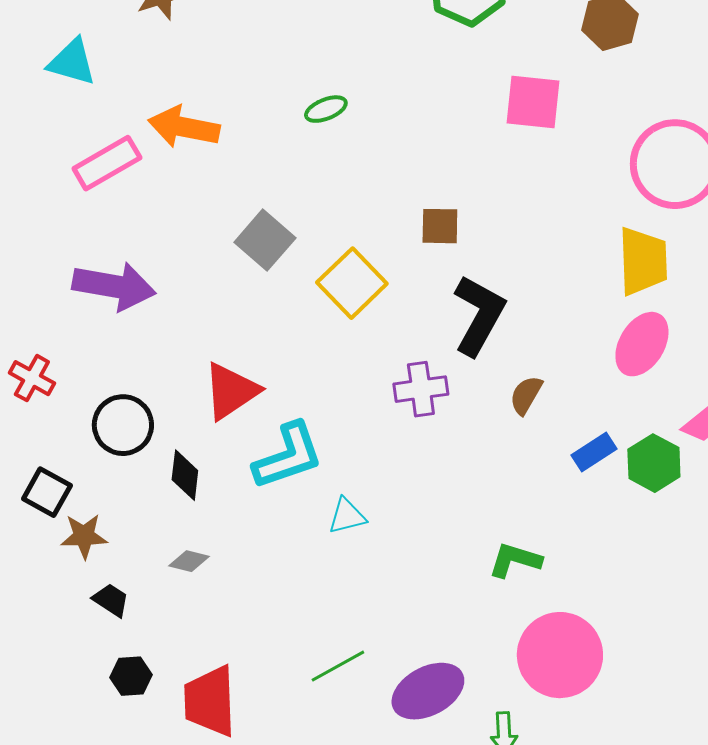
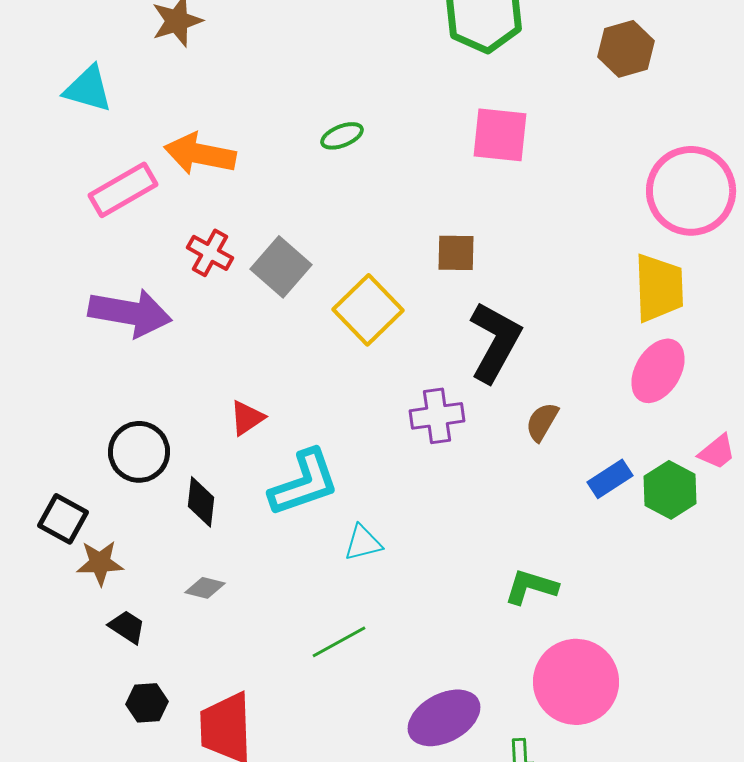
pink square: (533, 102) -> (500, 135), moved
red cross: (32, 378) -> (210, 253), moved
red triangle: (231, 391) -> (247, 418), size x0.6
green line: (338, 666) -> (339, 642), moved

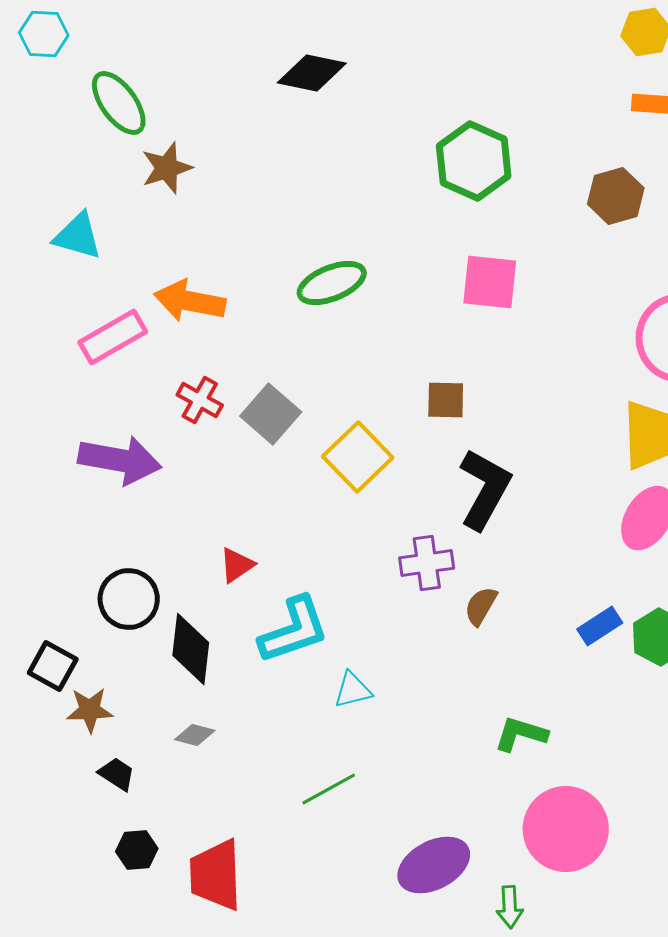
green ellipse: (342, 136) -> (332, 283), size x1.6
brown semicircle: (542, 422) -> (481, 606), moved
black diamond: (201, 502) -> (191, 649), size x1.4

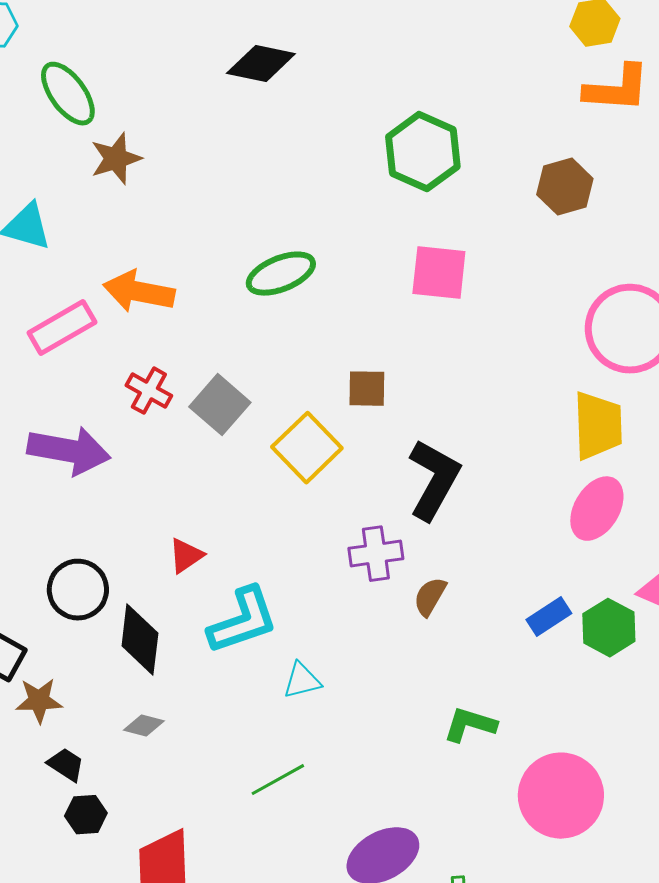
brown square: (446, 400) -> (367, 389), moved
pink circle: (566, 829) -> (561, 796), moved
black hexagon: (137, 850) -> (86, 815), moved

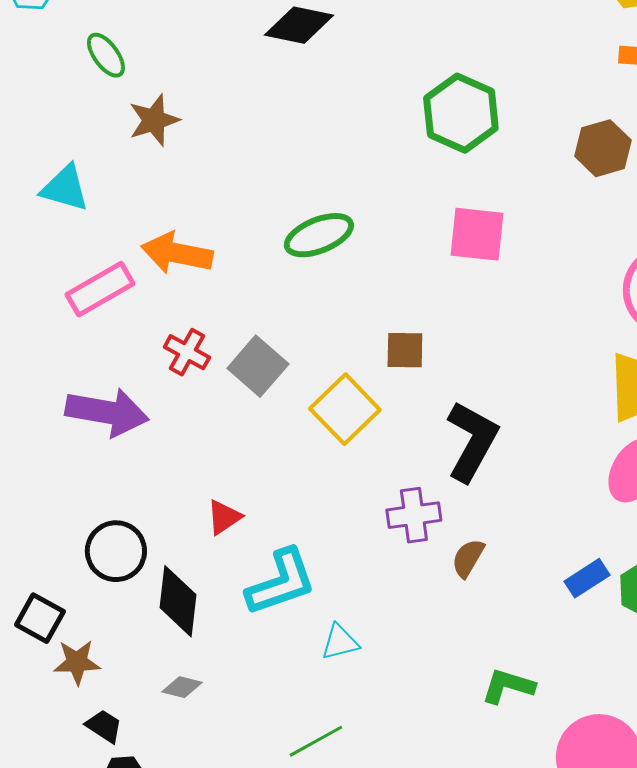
green ellipse: (68, 94) -> (106, 55), size x0.7

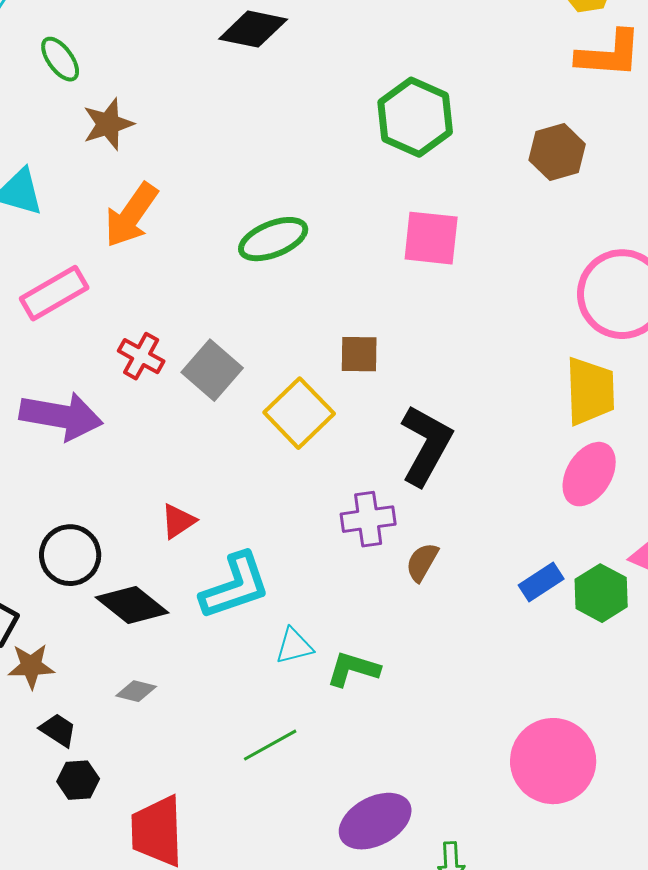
orange arrow: (177, 253) -> (131, 215), moved, turned -66
black diamond: (178, 601) -> (132, 605), turned -58
green L-shape: (508, 686) -> (353, 669), moved

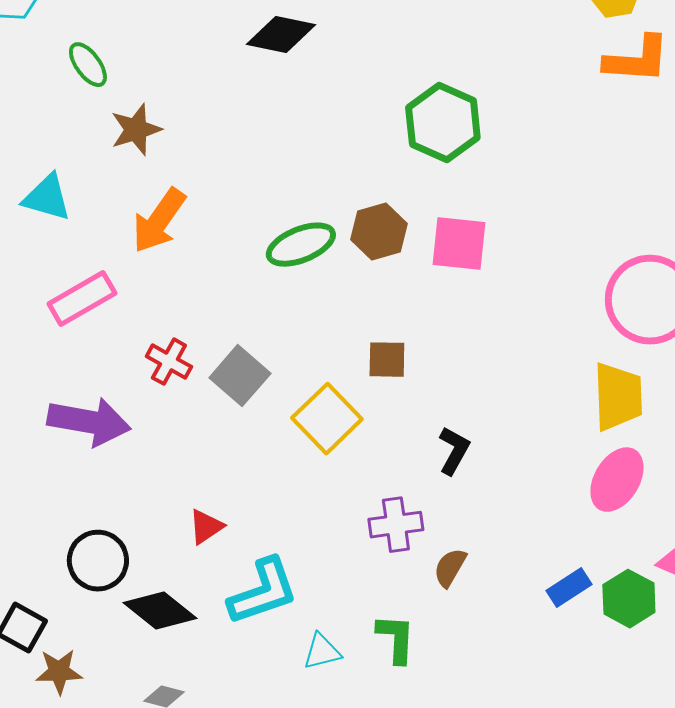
brown hexagon: (557, 152) -> (379, 232), moved
black L-shape: (426, 445) -> (454, 451), size x0.6
green L-shape: (353, 669) -> (396, 639), moved, turned 76

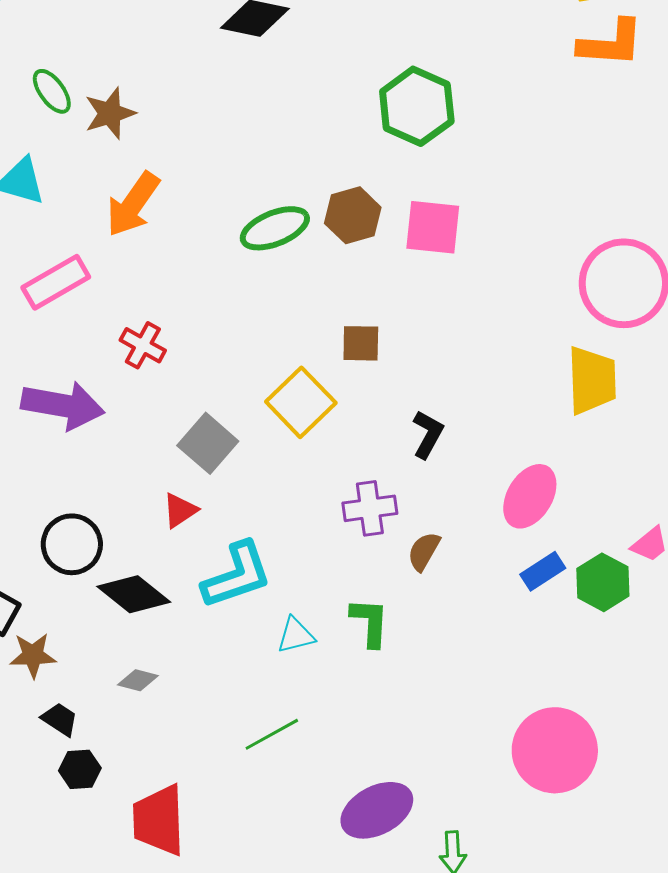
green ellipse: (88, 65) -> (52, 91), moved
gray square: (240, 376) -> (208, 443), moved
pink ellipse: (617, 480) -> (530, 496), moved

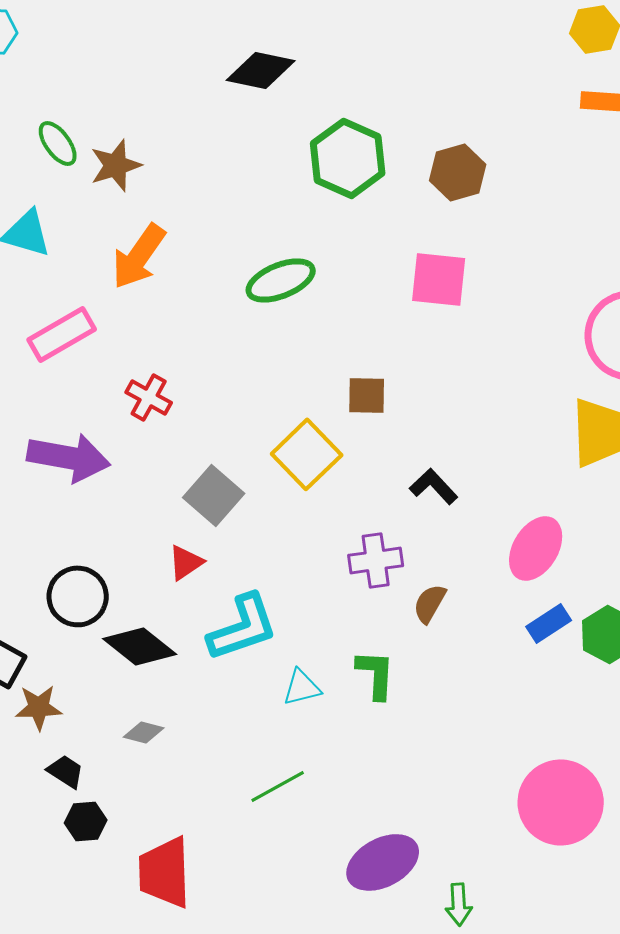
green hexagon: (417, 106) -> (348, 158), moved
brown hexagon: (353, 215) -> (458, 172), moved
black L-shape: (428, 434) -> (434, 486), turned -72

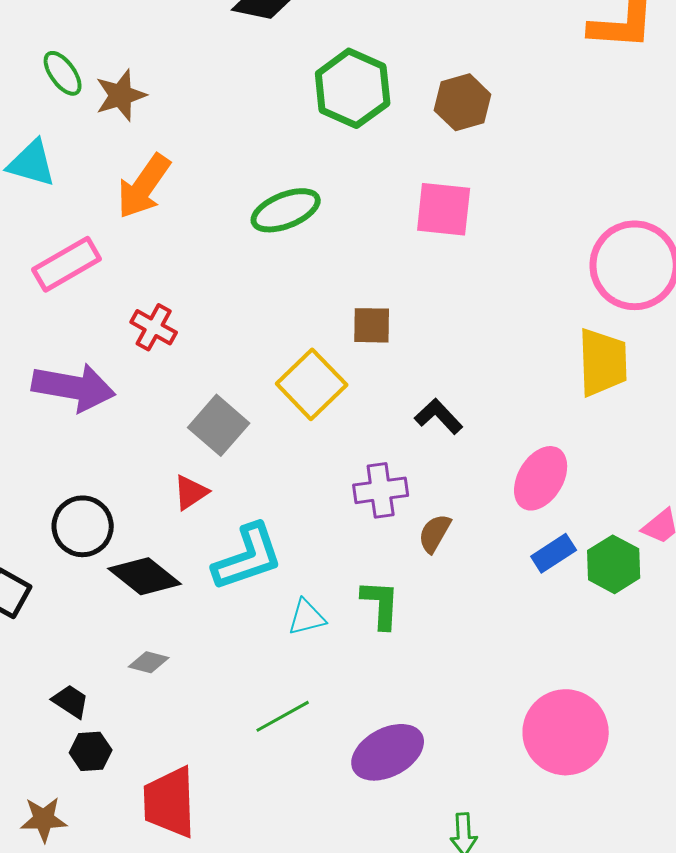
brown star: (39, 707) -> (44, 819), moved
purple ellipse: (383, 862) -> (388, 752), moved

